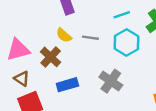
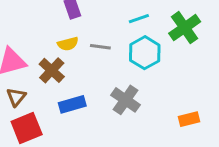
yellow semicircle: (64, 35) -> (68, 44), turned -56
brown triangle: (22, 79) -> (16, 97), turned 35

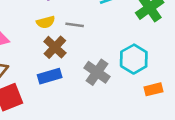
cyan hexagon: (145, 53) -> (134, 59), moved
brown cross: (52, 70) -> (55, 47), moved

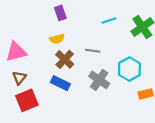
gray line: (75, 25) -> (93, 51), moved
blue rectangle: (50, 76) -> (60, 83), turned 42

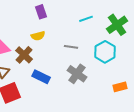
brown cross: (65, 59) -> (24, 55), moved
cyan hexagon: (129, 69) -> (105, 52), moved

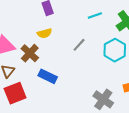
gray line: (71, 47) -> (79, 45), turned -56
gray cross: (77, 74) -> (103, 99), moved

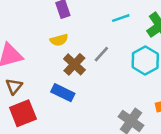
brown cross: (30, 53) -> (74, 64), moved

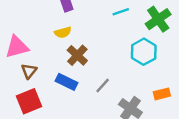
gray line: (101, 54) -> (103, 86), moved
brown triangle: (14, 86) -> (29, 71), moved

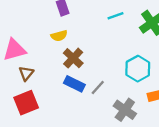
cyan hexagon: (144, 52) -> (138, 69), moved
blue rectangle: (66, 82) -> (74, 84), moved

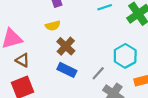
brown triangle: (26, 73) -> (23, 60), turned -40
gray line: (98, 87) -> (98, 73), moved

